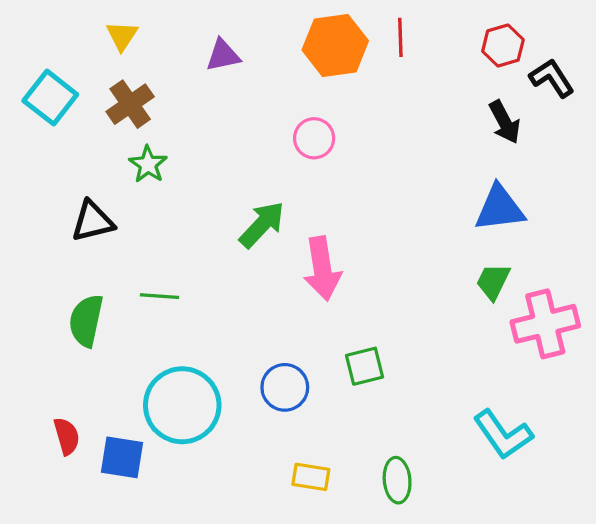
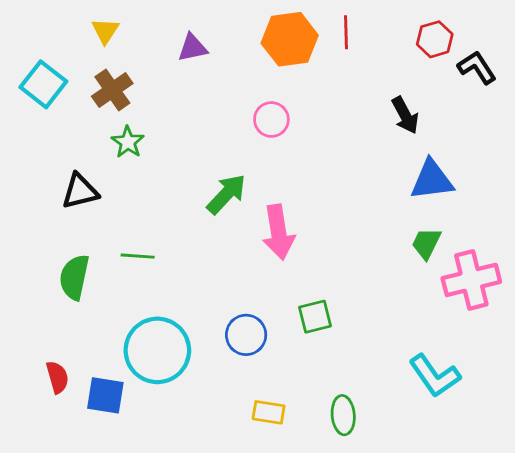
black arrow: (505, 122) -> (405, 115), moved

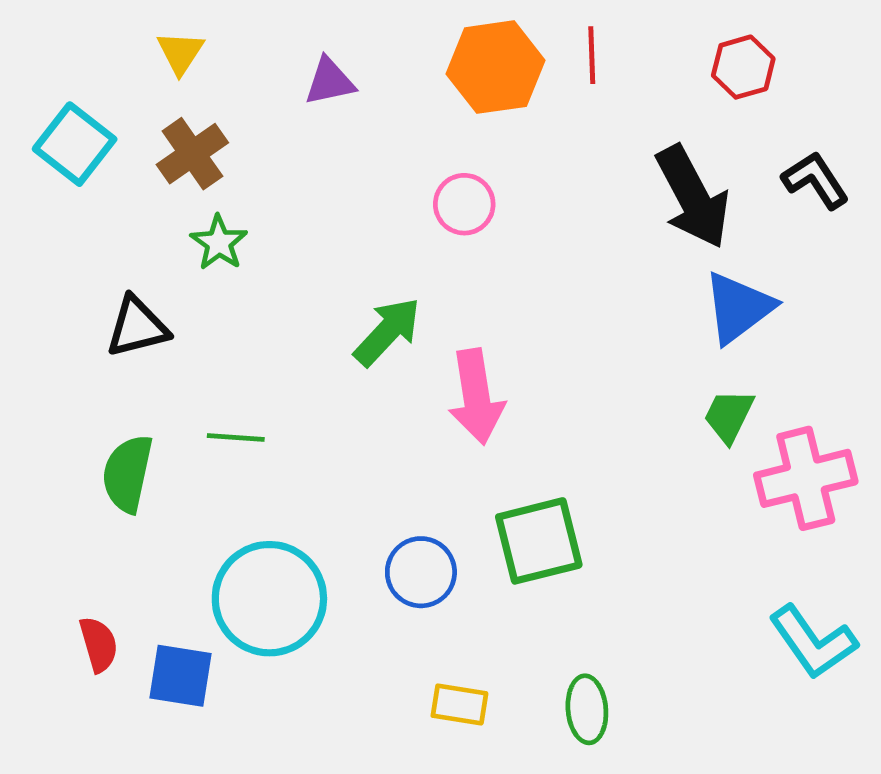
black L-shape: (477, 67) -> (815, 180), moved
black arrow: (405, 115) -> (693, 197), size x1.6
blue triangle: (432, 180) -> (738, 308), turned -30
green square: (315, 317) -> (539, 541), size x1.5
cyan L-shape: (435, 376) -> (813, 642), moved

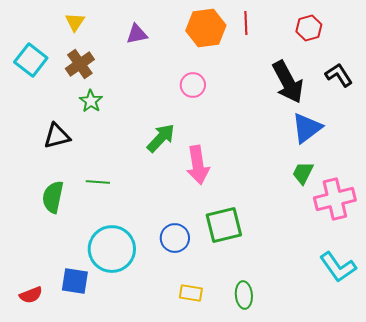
red semicircle: (99, 644) -> (31, 295), moved, turned 85

